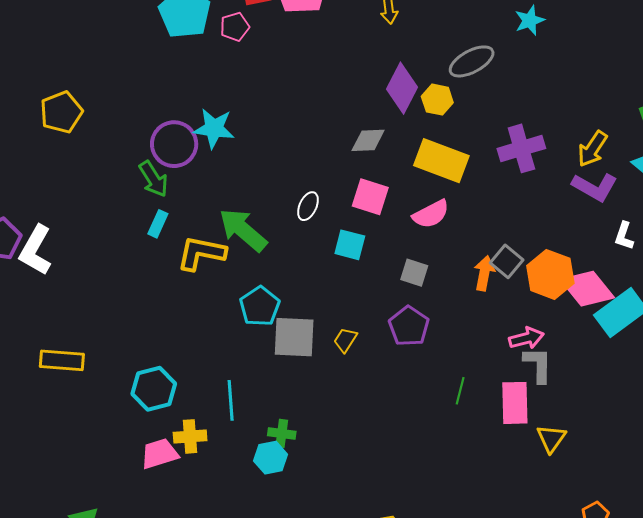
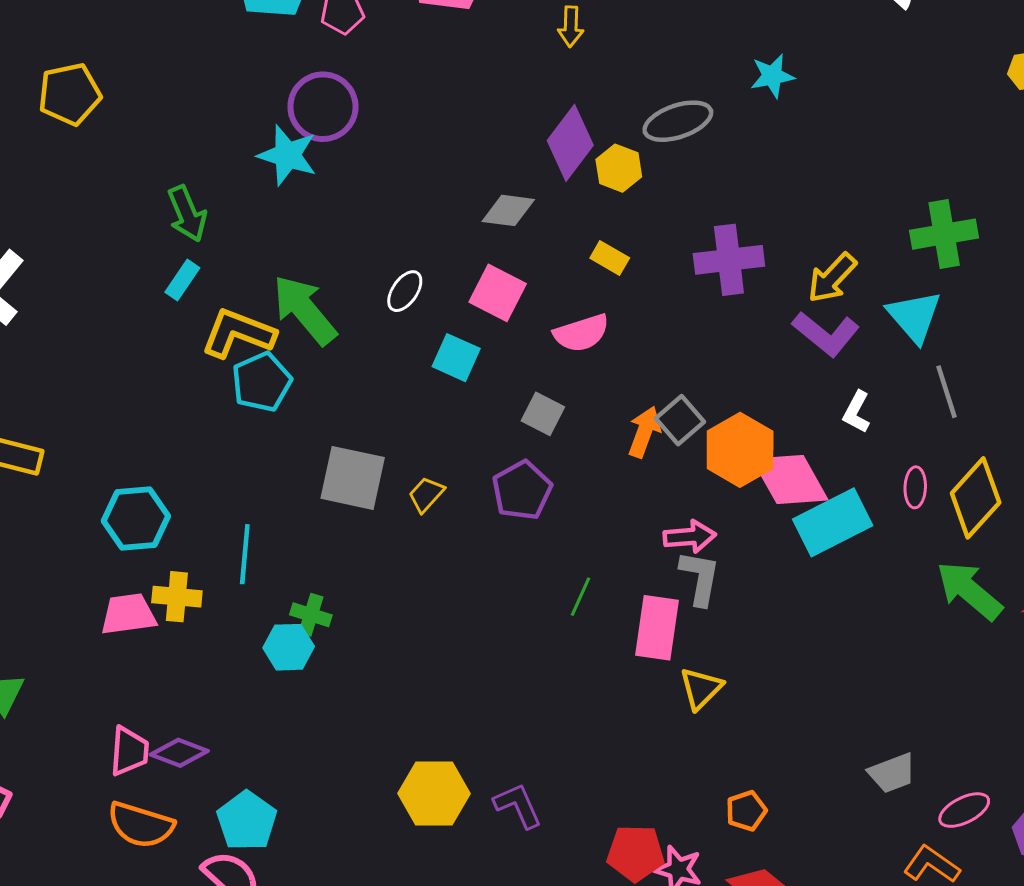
purple circle: (174, 144) -> (323, 107), moved
yellow rectangle: (441, 161) -> (610, 258), size x0.5
cyan pentagon: (260, 306) -> (262, 382), moved

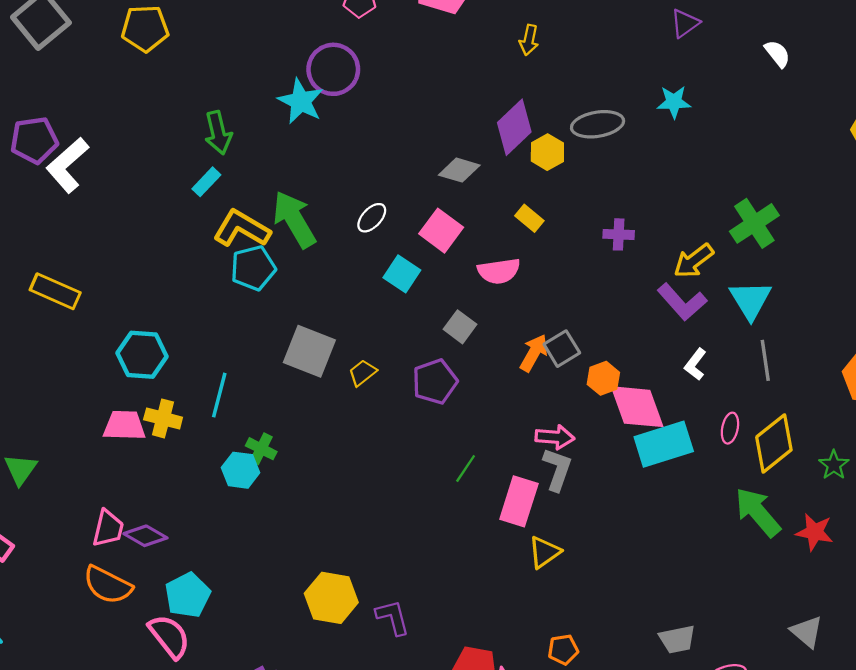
green cross: (944, 234) -> (754, 223), moved, turned -33
purple cross: (729, 260) -> (619, 234), size x0.6
orange hexagon: (740, 450) -> (603, 378), size x0.6

